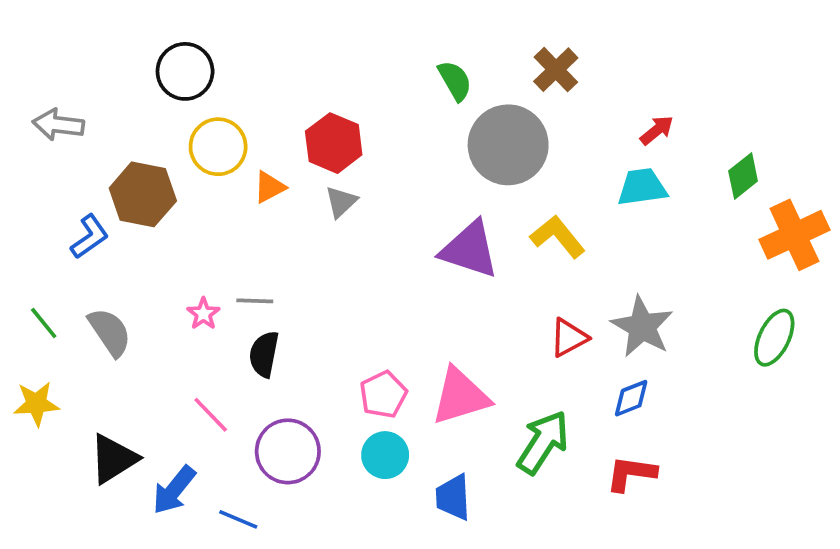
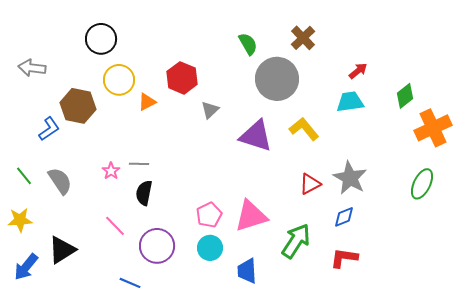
gray triangle: (341, 202) -> (210, 110), moved
blue arrow: (174, 490) -> (26, 267), moved

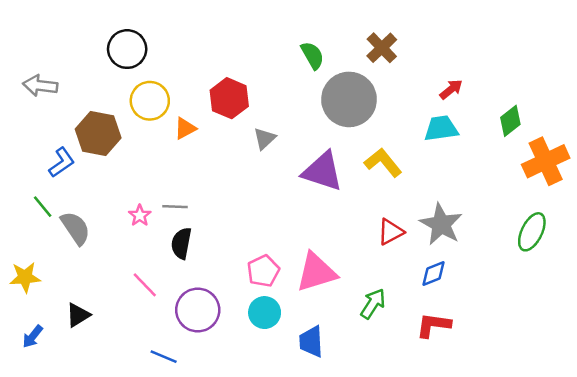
green line: (24, 176) -> (43, 207), moved
green arrow: (296, 241) -> (373, 304), size x0.7
black triangle: (62, 250) -> (78, 315), size x0.7
blue arrow: (26, 267) -> (33, 336), size x0.7

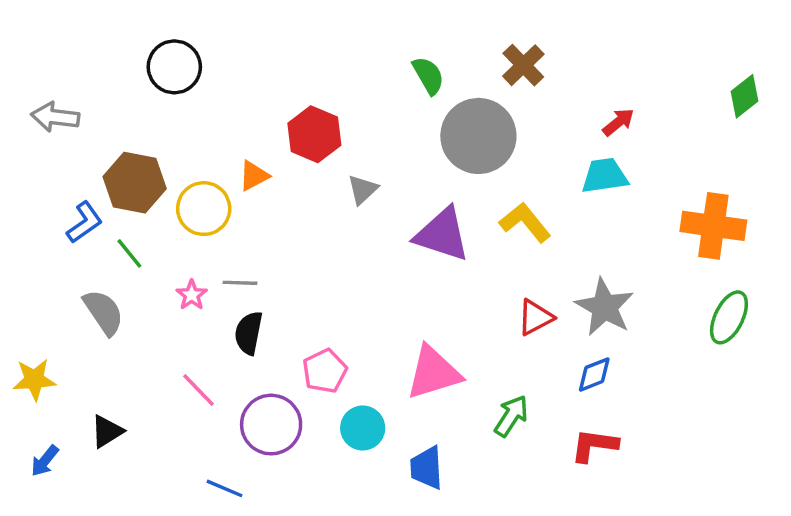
yellow circle: (150, 101) -> (204, 209), moved
green diamond: (510, 121) -> (745, 96), moved
orange cross: (546, 161) -> (713, 226), moved, turned 33
green line: (43, 207) -> (129, 253), moved
pink pentagon: (263, 271) -> (325, 371), moved

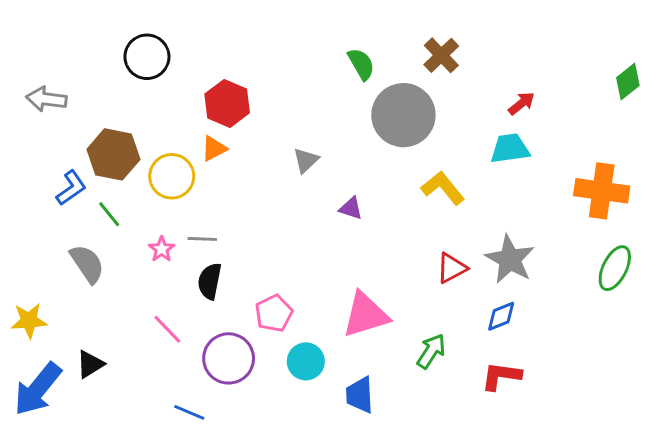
red hexagon: (314, 134) -> (227, 103), moved
purple triangle: (442, 234) -> (351, 208), moved, size x0.5
blue arrow: (45, 461) -> (38, 389), size x2.0

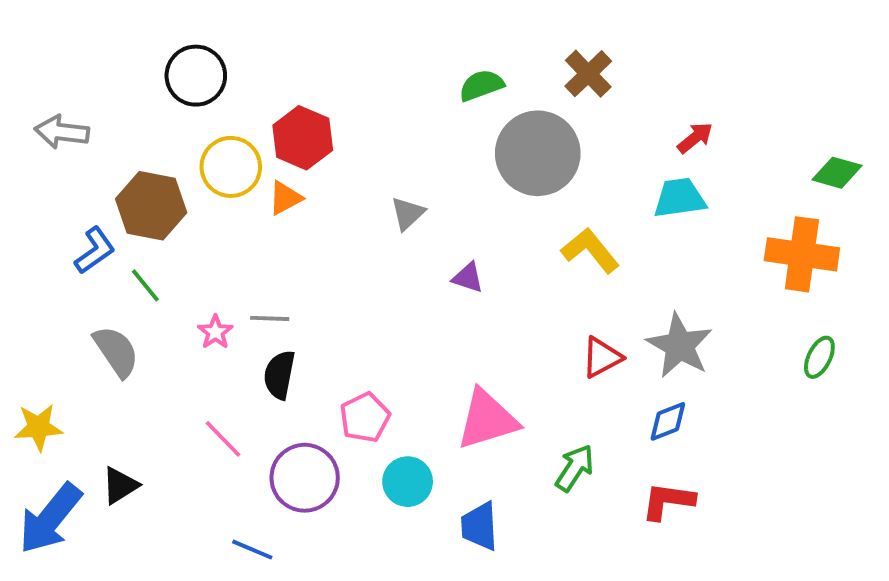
green semicircle: (361, 64) -> (481, 85), turned -80
green diamond: (628, 82) -> (837, 173), moved, turned 54
yellow circle: (172, 176) -> (231, 167), moved
green ellipse: (615, 268) -> (819, 357), size x0.7

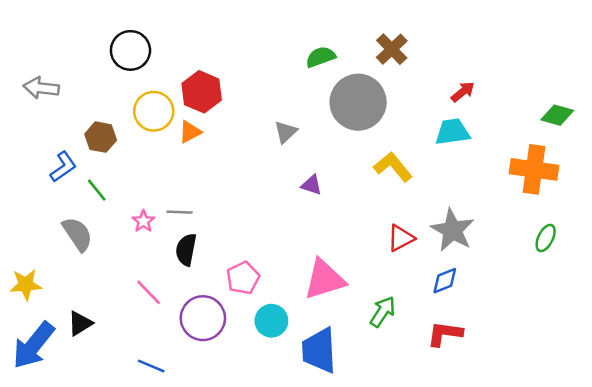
brown hexagon: (151, 206) -> (101, 137), size x0.7
gray triangle: (408, 214) -> (286, 132), moved
blue trapezoid: (479, 526) -> (319, 350), size x1.4
blue line: (252, 550) -> (151, 366), moved

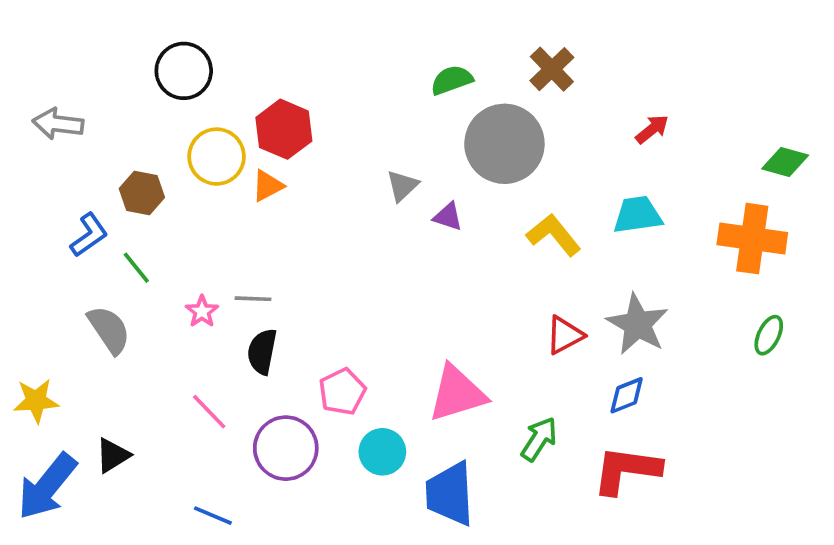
cyan trapezoid: (452, 132) -> (638, 215), moved
purple triangle: (312, 185) -> (448, 217), moved
red L-shape: (445, 334) -> (627, 470), size x1.4

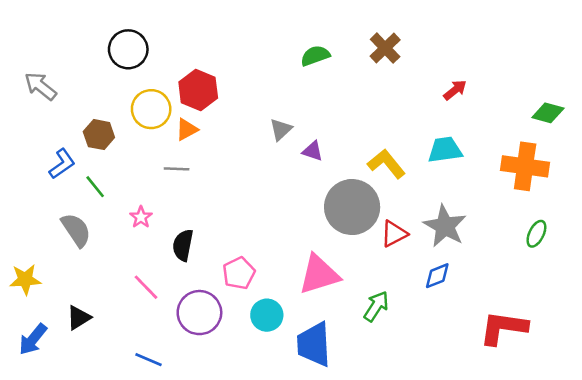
gray arrow: (58, 124) -> (40, 86), turned 32
gray circle: (504, 144) -> (352, 207), moved
gray line: (253, 299) -> (177, 169), moved
red L-shape: (627, 470) -> (503, 328), moved
blue arrow: (47, 486) -> (33, 339), size x0.7

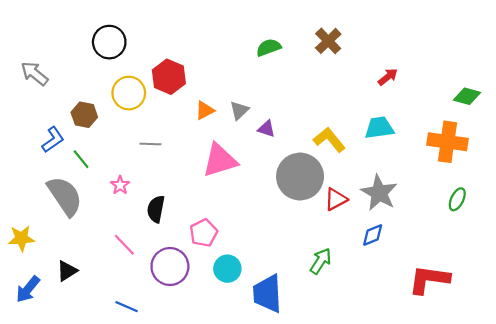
orange triangle: (187, 129) -> (205, 110), moved
gray semicircle: (76, 230) -> (65, 196), size x1.4
pink triangle: (319, 274) -> (220, 160), moved

